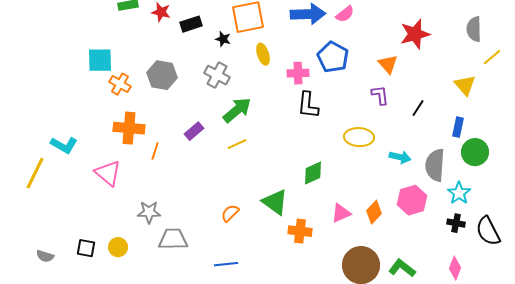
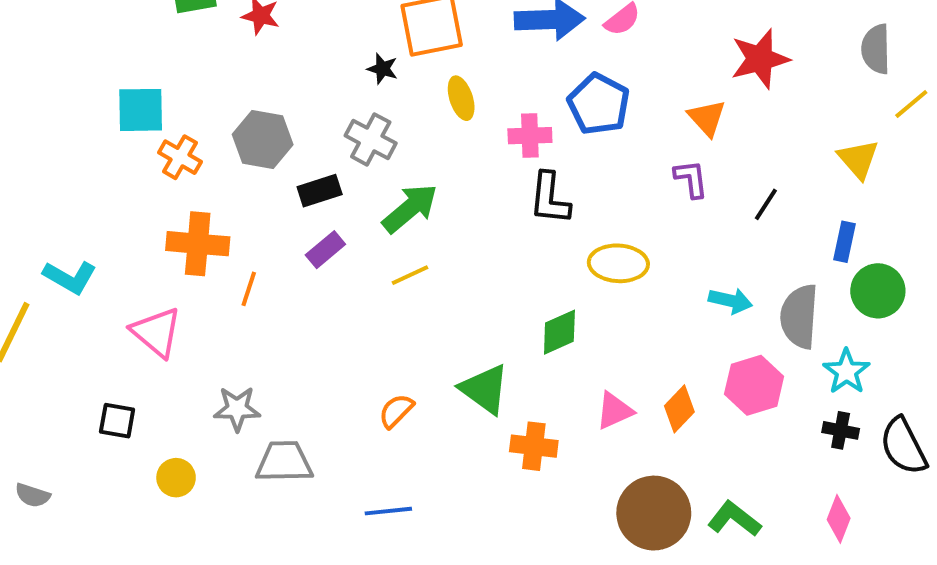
black rectangle: (191, 24) -> (320, 191), moved
yellow ellipse: (359, 137) -> (618, 263), moved
black square: (86, 248) -> (117, 421), moved

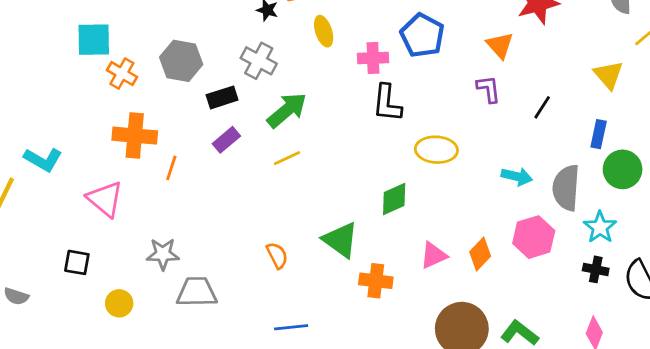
orange semicircle: (396, 411) -> (277, 255), turned 108
gray semicircle: (33, 495) -> (16, 296), moved
blue line: (388, 511) -> (291, 327), moved

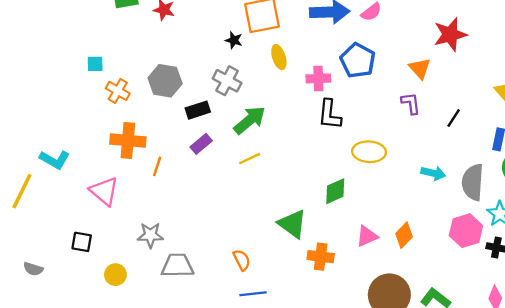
cyan square: (94, 40) -> (95, 64), size x0.6
pink hexagon: (534, 237) -> (466, 231), moved
orange semicircle: (277, 255) -> (242, 260), moved

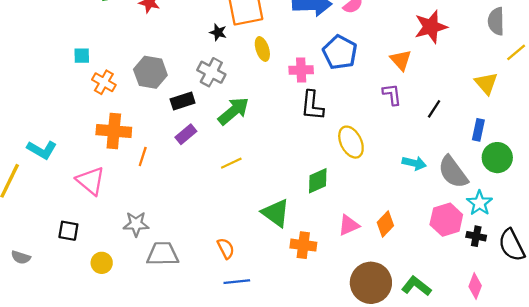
yellow ellipse: (369, 152) -> (351, 142), turned 60
yellow line: (250, 159) -> (231, 163), moved
gray semicircle: (473, 182) -> (453, 172), turned -40

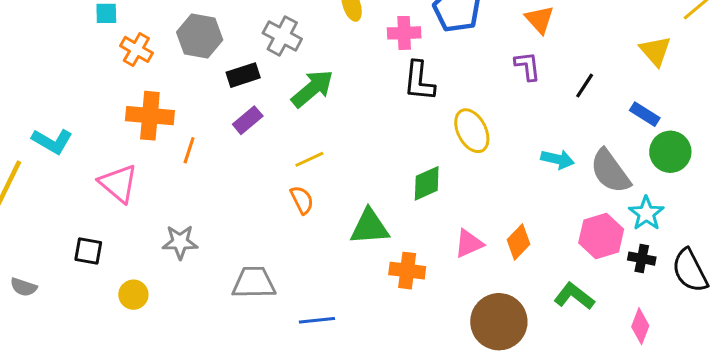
blue rectangle: (478, 130) -> (645, 114), turned -70
green triangle: (276, 213) -> (370, 227), turned -40
orange semicircle: (226, 248) -> (302, 200), moved
gray trapezoid: (163, 254) -> (254, 283), moved
green L-shape: (416, 286) -> (574, 296), moved

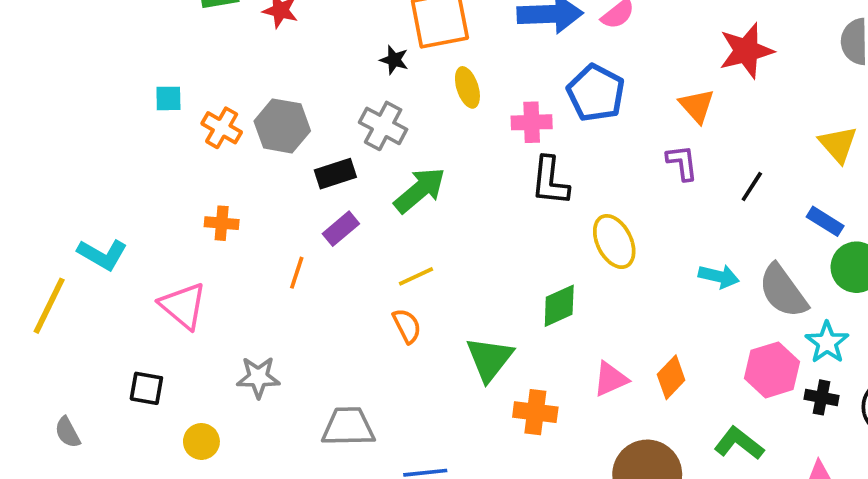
orange cross: (136, 49) -> (222, 128), moved
orange cross: (150, 116) -> (222, 223), size x0.6
orange line: (189, 150) -> (297, 273), moved
green triangle: (370, 227) -> (489, 359), turned -48
gray semicircle: (24, 287) -> (68, 432), turned 44

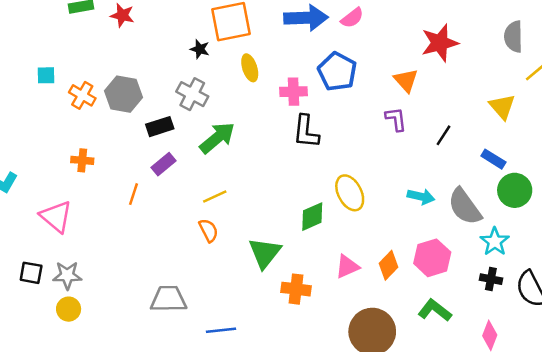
yellow ellipse: (614, 242) -> (350, 193), moved
pink hexagon: (772, 370) -> (432, 258), moved
gray star: (258, 377) -> (67, 275), moved

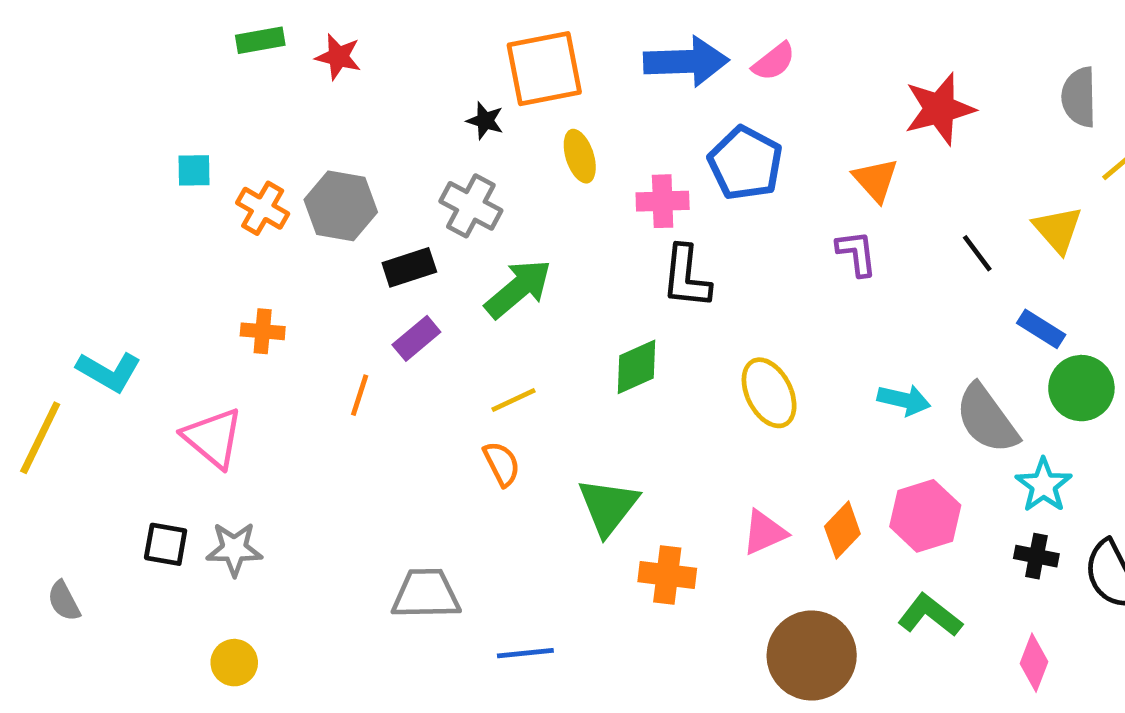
black line: (443, 135) -> (977, 253), moved, turned -70
green diamond: (312, 217) -> (637, 367), moved
yellow circle: (69, 309) -> (234, 663), moved

